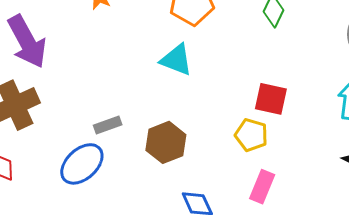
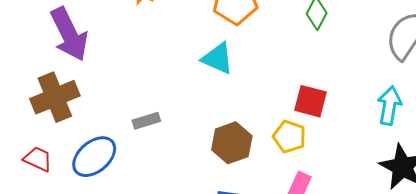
brown hexagon: (166, 142) -> (232, 143), moved
blue ellipse: (82, 164) -> (94, 157), moved

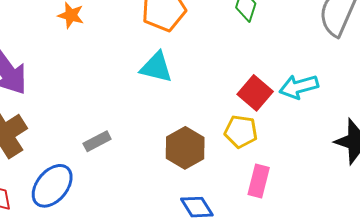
red square: (310, 101) -> (255, 93), turned 36
cyan arrow: (389, 106) -> (299, 87), moved, turned -105

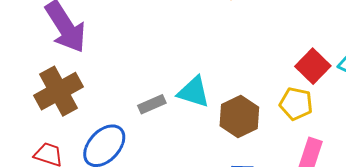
cyan triangle: (156, 67) -> (194, 92), moved

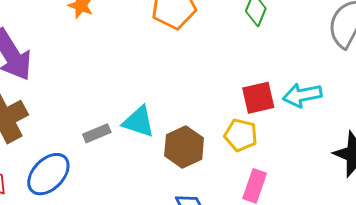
red square: (313, 66) -> (258, 98), turned 32

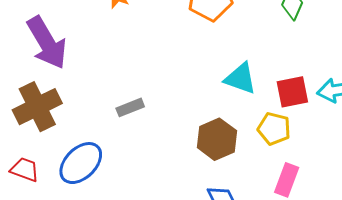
cyan triangle: (139, 122) -> (240, 78), moved
gray rectangle: (97, 133) -> (130, 107), moved

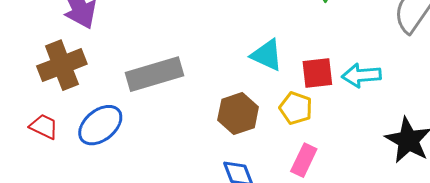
gray rectangle: (130, 107) -> (155, 74), size x2.0

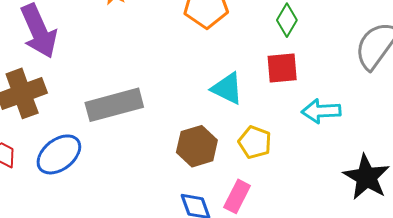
red square: (317, 73) -> (282, 68), moved
pink rectangle: (304, 160) -> (237, 196), moved

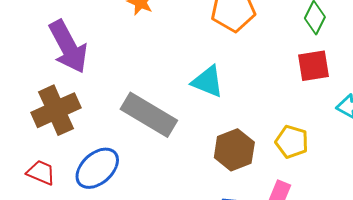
cyan triangle: (227, 88) -> (208, 82), moved
gray rectangle: (114, 105) -> (149, 115), turned 50

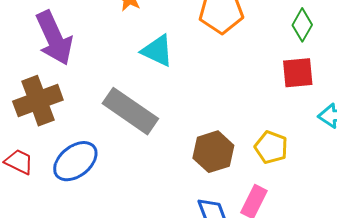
cyan triangle: (208, 82) -> (157, 51), moved

